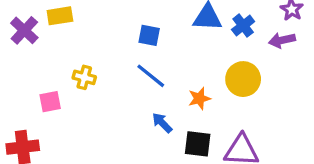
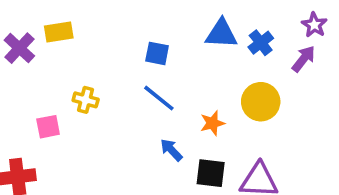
purple arrow: (282, 40) -> (304, 59), turned 140

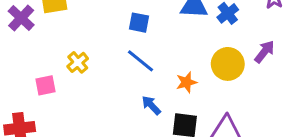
purple arrow: (304, 59) -> (265, 52), moved
yellow cross: (86, 100) -> (78, 62), turned 35

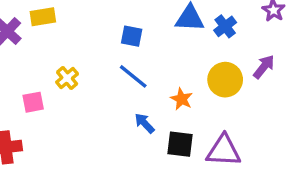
orange star: (186, 82) -> (182, 99), turned -30

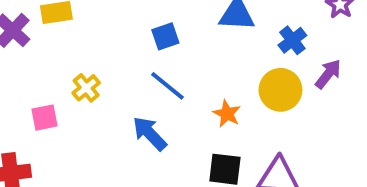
blue cross: (225, 26) -> (292, 40), moved
blue square: (132, 36) -> (165, 36), turned -30
blue arrow: (144, 123) -> (150, 133), moved, size x1.4

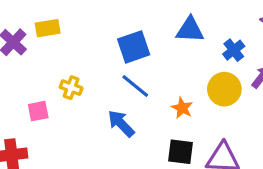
blue square: (165, 36) -> (134, 47), size x1.5
yellow cross: (86, 88) -> (71, 88), turned -30

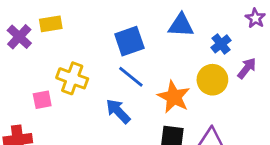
yellow cross: (71, 88) -> (72, 78), size x1.5
orange star: (182, 108) -> (174, 97), size x1.6

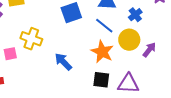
purple arrow: (247, 68) -> (149, 50), moved
blue line: (131, 77) -> (104, 26), moved

